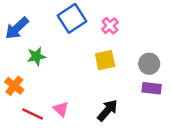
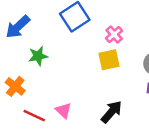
pink cross: (110, 26) -> (114, 34), moved

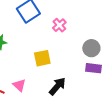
yellow square: (109, 60) -> (42, 58), moved

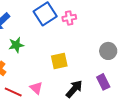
pink cross: (59, 25) -> (69, 18), moved, turned 32
purple rectangle: (93, 68) -> (103, 82), moved, turned 56

